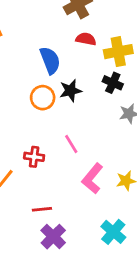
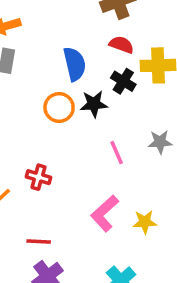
black cross: (113, 83) -> (123, 81), moved
pink line: (71, 144) -> (117, 153), moved

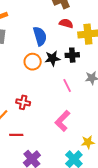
black cross: (123, 81) -> (72, 55), moved, turned -32
yellow star: (145, 222) -> (88, 142), moved
red line: (39, 241) -> (16, 135), moved

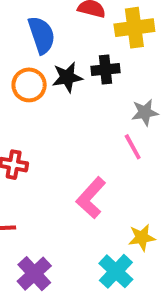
pink line: (67, 85) -> (133, 147), moved

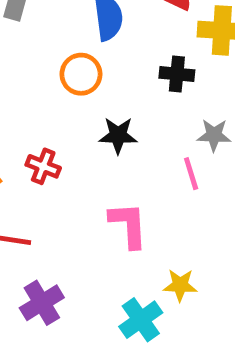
black star: (67, 77) -> (118, 135), moved
pink L-shape: (91, 198) -> (128, 225), turned 123

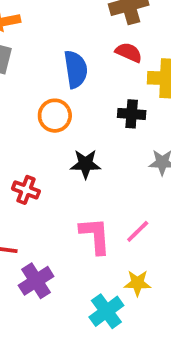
pink line: (191, 174) -> (138, 231), moved, turned 64
purple cross: (42, 303) -> (36, 281), moved

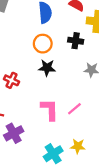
orange circle: (55, 116) -> (43, 44), moved
yellow star: (137, 283) -> (78, 146), moved

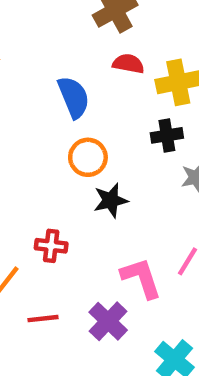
black cross: (76, 41) -> (167, 135), moved
purple cross: (14, 133) -> (108, 321), moved

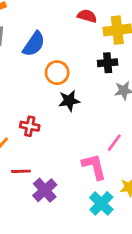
blue semicircle: (74, 97) -> (34, 44), moved, turned 52
pink L-shape: (141, 278) -> (94, 167), moved
purple cross: (108, 321) -> (45, 190), moved

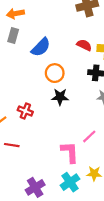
red semicircle: (87, 16) -> (84, 45), moved
purple cross: (45, 190) -> (35, 187), moved

